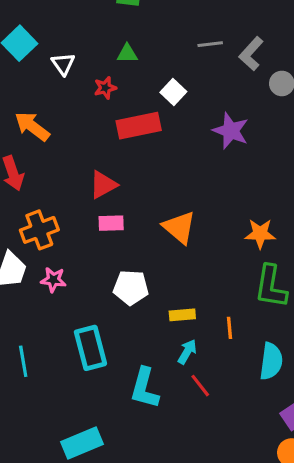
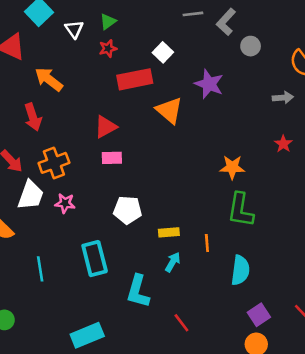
green triangle: (127, 54) -> (108, 22), moved, turned -36
orange triangle: (179, 227) -> (169, 110), moved
red line: (200, 386) -> (181, 323), moved

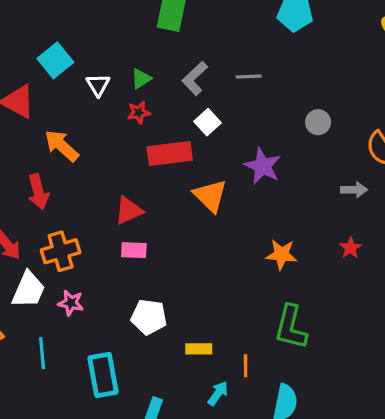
gray L-shape: (226, 22) -> (195, 78), moved
orange star: (232, 167) -> (281, 254), moved
cyan arrow: (173, 262) -> (218, 393), moved
cyan line: (40, 269) -> (42, 353), moved

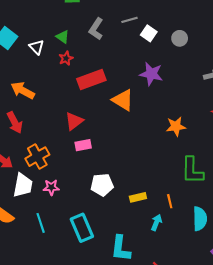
green triangle: (141, 79) -> (63, 37), turned -40
white square: (207, 122) -> (149, 33), moved

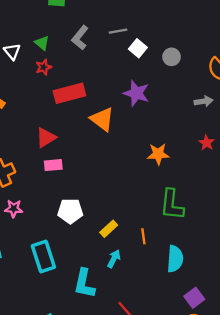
yellow rectangle: (138, 197) -> (109, 229), turned -35
cyan arrow: (156, 222) -> (114, 259), moved

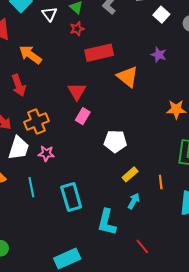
purple star: (136, 93) -> (159, 55), size x0.7
red triangle: (46, 138) -> (77, 91), turned -30
pink rectangle: (53, 165) -> (83, 116), turned -56
white pentagon: (70, 211) -> (115, 141), moved

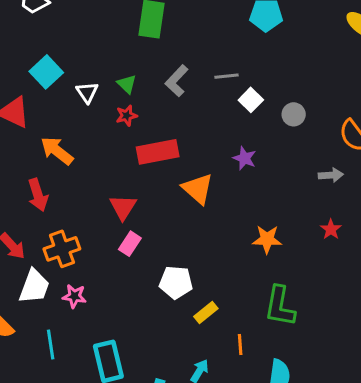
yellow rectangle: (130, 174) -> (206, 313), moved

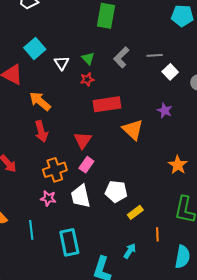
red arrow: (38, 195) -> (41, 131), moved
orange star: (267, 239) -> (178, 165), turned 30
orange cross: (62, 249) -> (55, 170), moved
white trapezoid: (34, 286) -> (81, 196), moved, turned 145

